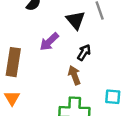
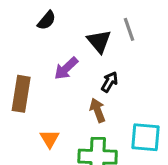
cyan square: (113, 97) -> (145, 137), size x1.5
orange triangle: (12, 98) -> (50, 139), moved

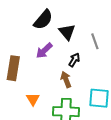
black semicircle: (47, 20) -> (43, 20), moved, size x1.5
gray line: (129, 29) -> (95, 41), moved

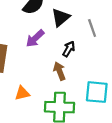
black triangle: (67, 32) -> (61, 17), turned 30
orange triangle: (33, 99) -> (22, 93), turned 48

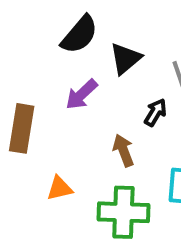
black arrow: (69, 49) -> (155, 112), moved

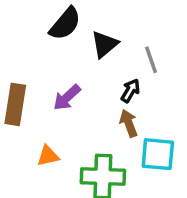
purple arrow: (81, 94) -> (67, 98), moved
brown arrow: (123, 150) -> (129, 123), moved

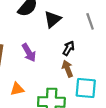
gray line: (151, 60) -> (90, 21), moved
purple arrow: (67, 98) -> (29, 53), turned -78

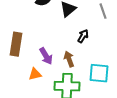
purple arrow: (29, 53) -> (46, 56), moved
brown arrow: (68, 69) -> (69, 59), moved

